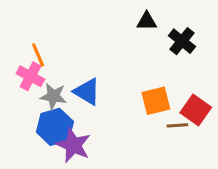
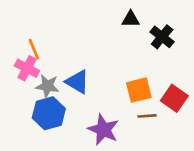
brown line: (177, 125) -> (147, 116), moved
purple star: (73, 145) -> (103, 130), moved

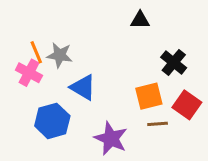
black cross: (162, 37) -> (174, 62), moved
gray star: (47, 86) -> (60, 55), moved

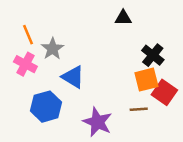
orange line: (36, 52) -> (28, 35), moved
gray star: (60, 55) -> (52, 49), turned 30
orange square: (149, 96) -> (146, 80), moved

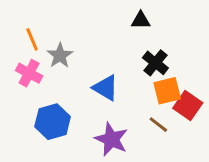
black cross: (153, 55) -> (155, 63), moved
blue triangle: (73, 77) -> (105, 88), moved
brown line: (139, 109) -> (158, 125), turned 42

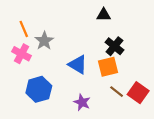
orange square: (167, 91) -> (108, 67), moved
red square: (188, 105) -> (138, 93), moved
purple star: (111, 139) -> (82, 102), size x0.7

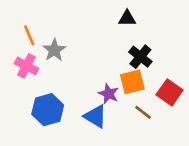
blue triangle: (78, 65) -> (95, 116), moved
red square: (138, 93) -> (170, 92), moved
purple star: (82, 102) -> (109, 94), moved

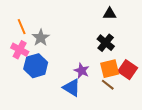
black triangle: (127, 18) -> (110, 14), moved
orange square: (132, 82) -> (110, 69), moved
blue hexagon: (48, 110) -> (36, 66), moved

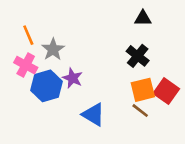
purple star: (82, 71) -> (73, 78), moved

